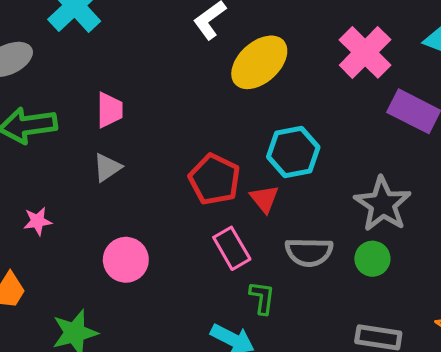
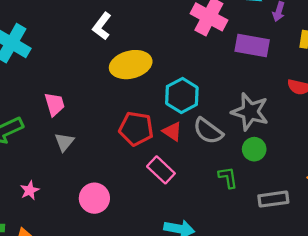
yellow ellipse: (259, 62) -> (131, 65), moved, turned 45
gray semicircle: (309, 252) -> (208, 131), moved, turned 52
green L-shape: (262, 298) -> (228, 177), moved

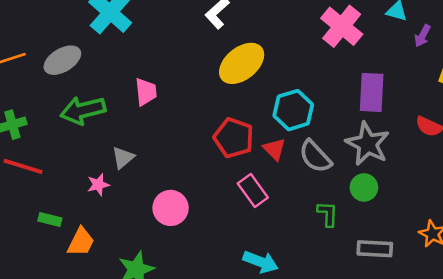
purple rectangle: (252, 46) -> (372, 92), moved, turned 72
yellow ellipse: (131, 65) -> (242, 63), turned -36
gray triangle: (64, 142) -> (123, 158), moved

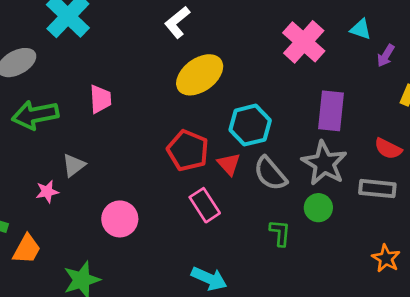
gray rectangle: (375, 249) -> (377, 189), moved

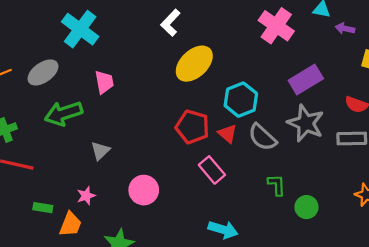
purple arrow: (386, 56) -> (345, 29), turned 78
pink trapezoid: (100, 99) -> (104, 82), moved
purple rectangle: (331, 111) -> (306, 80), turned 60
pink star: (47, 192) -> (86, 196), moved
green circle: (318, 208) -> (306, 207), moved

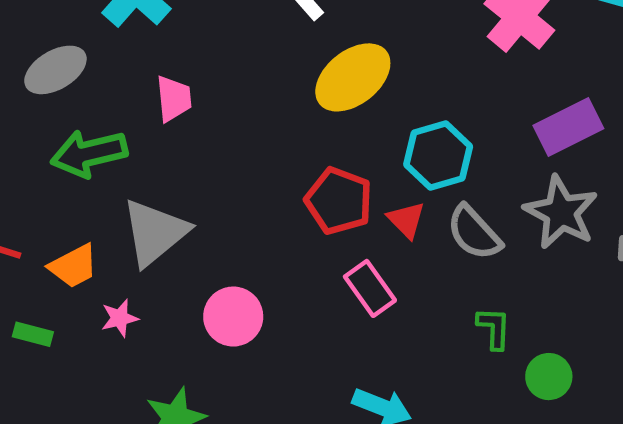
gray triangle: (100, 151) -> (155, 232), size x1.8
orange trapezoid: (70, 224) -> (73, 266), moved, turned 36

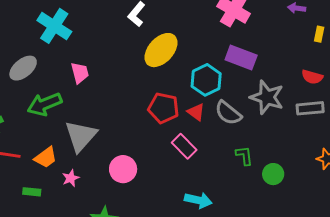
purple rectangle: (568, 127) -> (241, 58), moved, turned 56

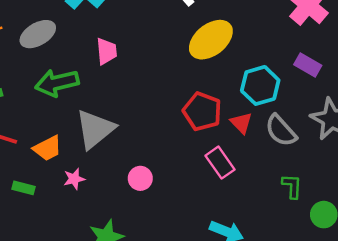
purple rectangle: (241, 58) -> (308, 65), size x0.7
pink circle: (123, 169) -> (140, 178), size x0.7

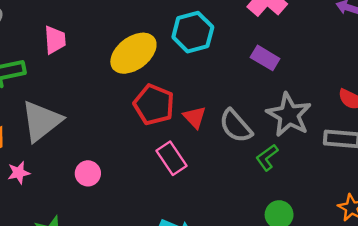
yellow ellipse: (211, 40) -> (133, 53), moved
cyan hexagon: (260, 85) -> (193, 32), moved
green L-shape: (292, 186) -> (267, 157), moved, turned -130

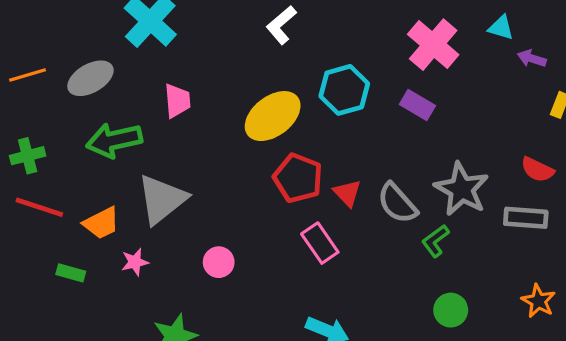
purple rectangle: (265, 58) -> (417, 105), moved

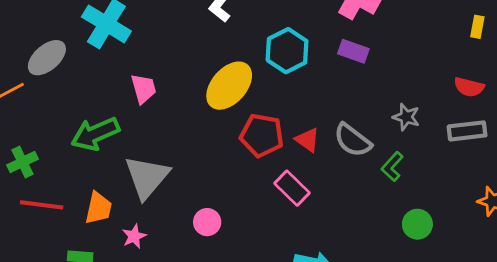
gray ellipse: (90, 78) -> (47, 58), moved
gray star: (462, 189) -> (406, 117), size x0.6
orange trapezoid: (101, 223) -> (98, 208), turned -40

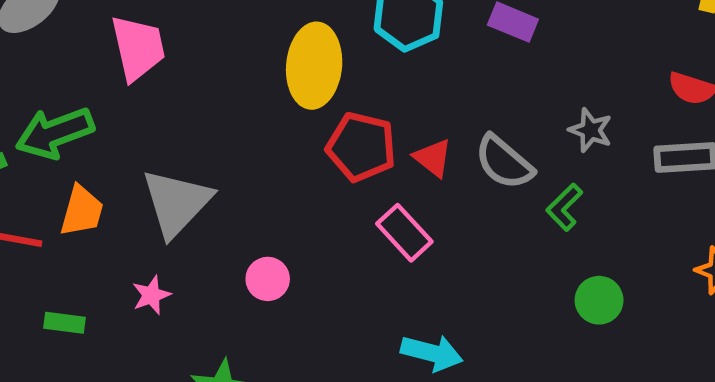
yellow ellipse: (229, 86) -> (314, 66), turned -39
pink trapezoid: (144, 89) -> (138, 48), moved, size x1.4
green arrow: (95, 134) -> (55, 133), moved
orange trapezoid: (98, 208) -> (82, 211), moved

